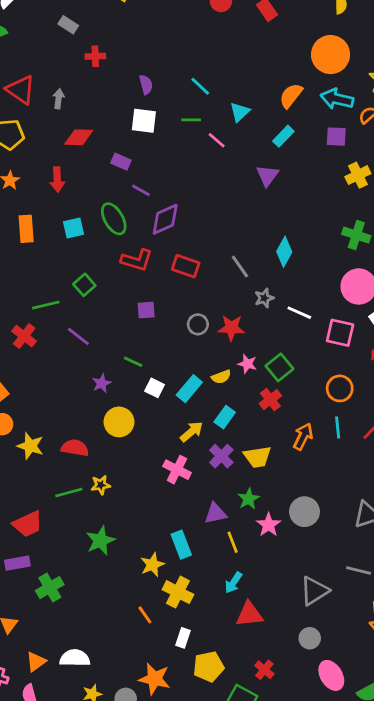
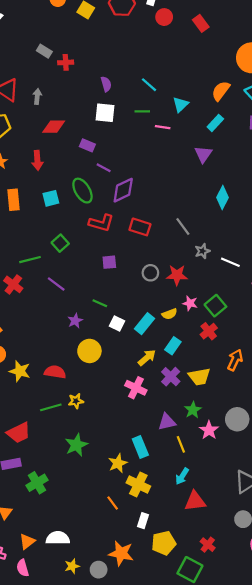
gray rectangle: (68, 25) -> (44, 51), moved
pink line: (217, 140) -> (163, 127), turned -32
cyan diamond: (284, 252) -> (222, 198), moved

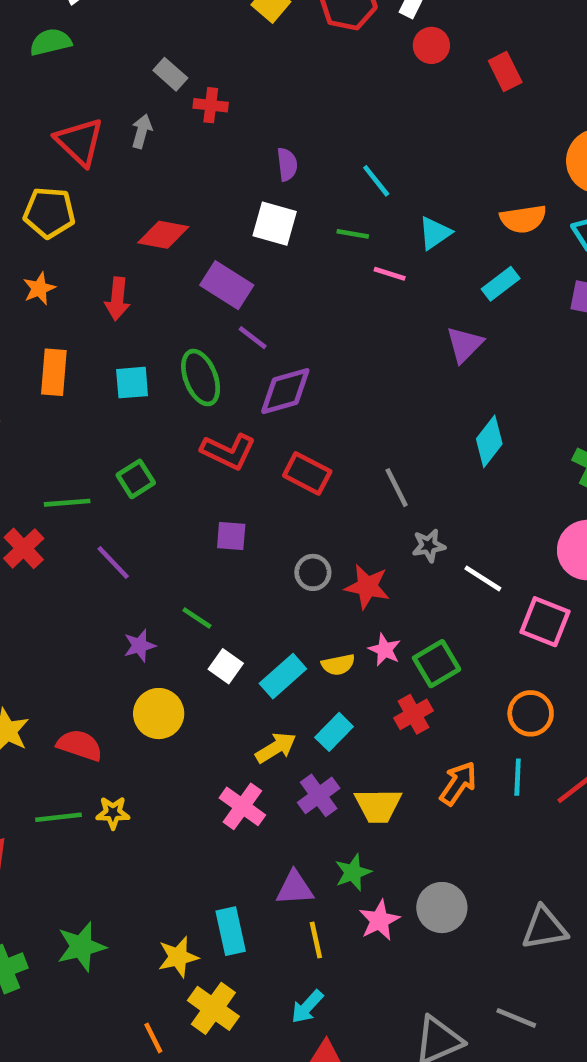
orange semicircle: (221, 91) -> (523, 219), turned -145
gray arrow: (37, 96) -> (142, 131), moved
purple rectangle: (87, 145) -> (227, 285), size x1.5
green star: (76, 445) -> (81, 947), moved

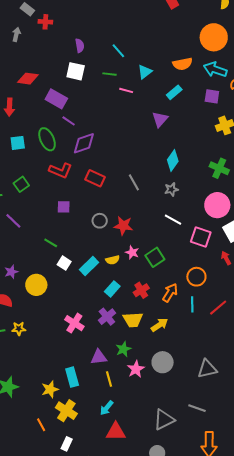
gray star: (429, 546) -> (171, 189), moved
purple star: (140, 646) -> (11, 272), moved
red cross: (414, 714) -> (141, 290), moved
yellow arrow: (276, 748) -> (159, 325), moved
orange arrow: (458, 783) -> (170, 293), moved

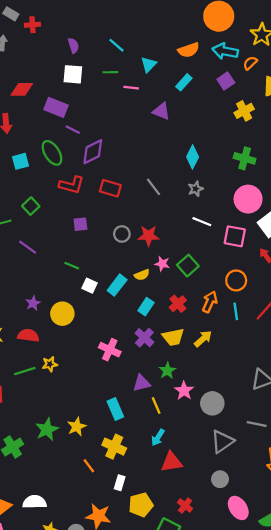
purple square: (212, 96) -> (226, 81), turned -35
purple triangle: (160, 119) -> (161, 111), moved, turned -42
gray circle: (163, 362) -> (212, 403), moved
yellow star: (50, 389) -> (77, 427), moved

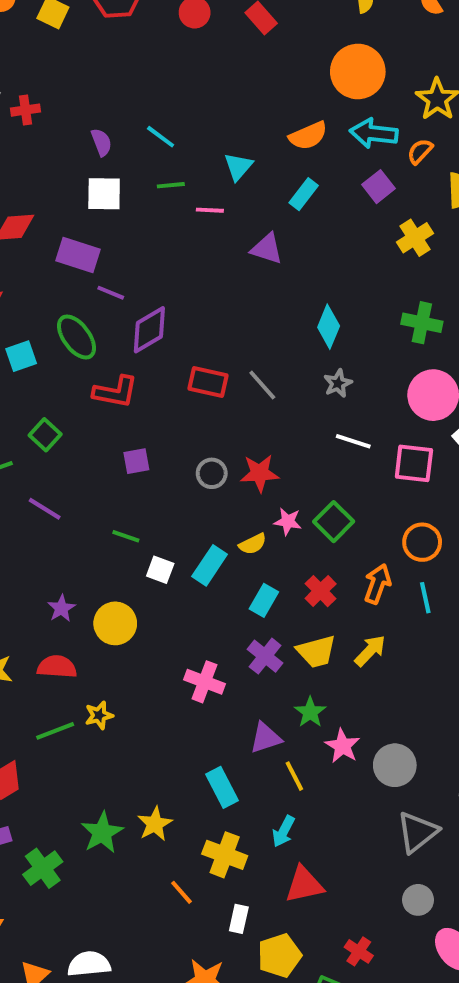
cyan line: (117, 45) -> (161, 137), moved
red rectangle: (110, 188) -> (208, 382), moved
cyan arrow: (158, 437) -> (284, 831), moved
red triangle: (171, 462) -> (304, 885), moved

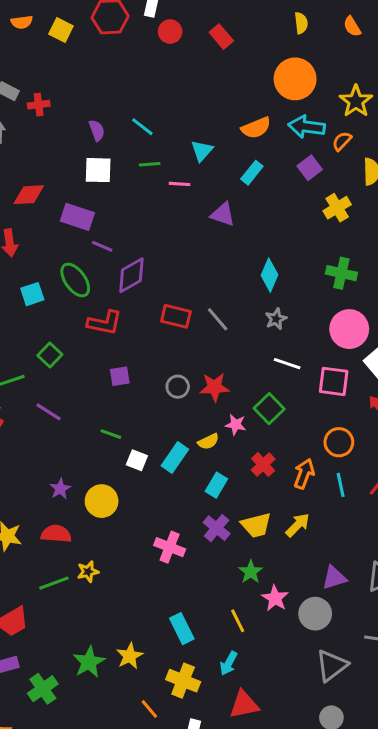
green square: (334, 522) -> (269, 409), moved
red cross: (321, 591) -> (263, 465), moved
purple triangle: (266, 738) -> (334, 578), moved

